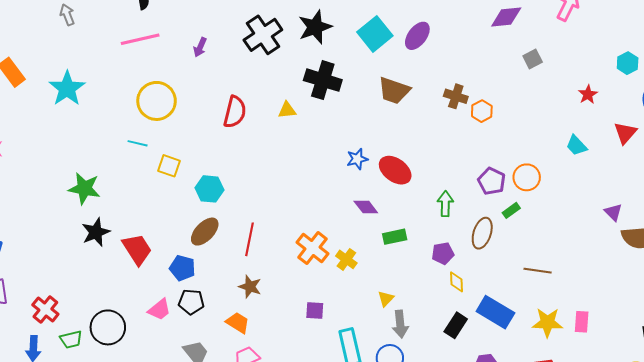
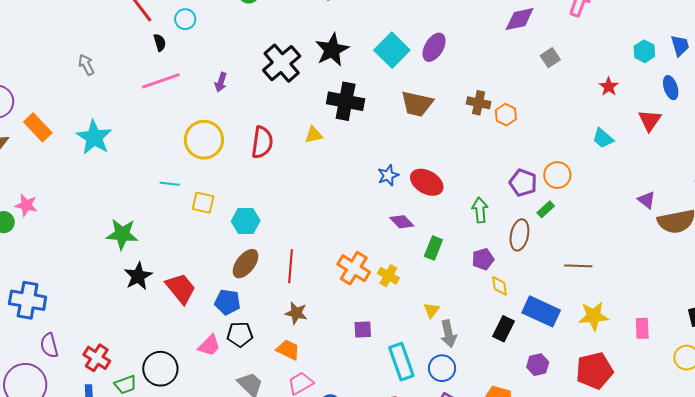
yellow circle: (157, 101) -> (204, 140), moved
green rectangle: (395, 237) -> (433, 248), turned -50
pink rectangle: (582, 322) -> (642, 328), moved

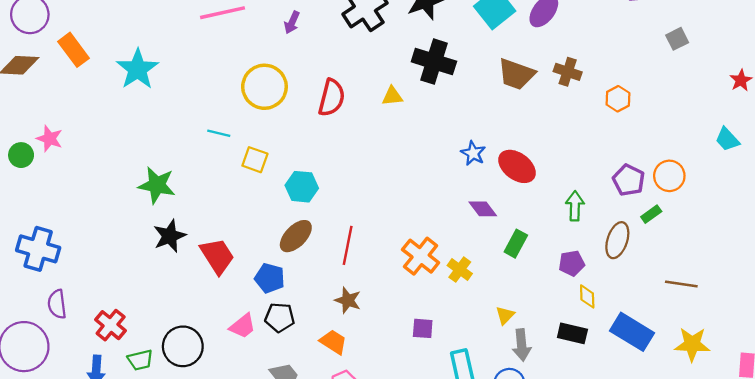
brown cross: (479, 103) -> (568, 72), moved
blue star: (388, 175) -> (473, 153), turned -30
black rectangle: (503, 329) -> (572, 333), moved, turned 70

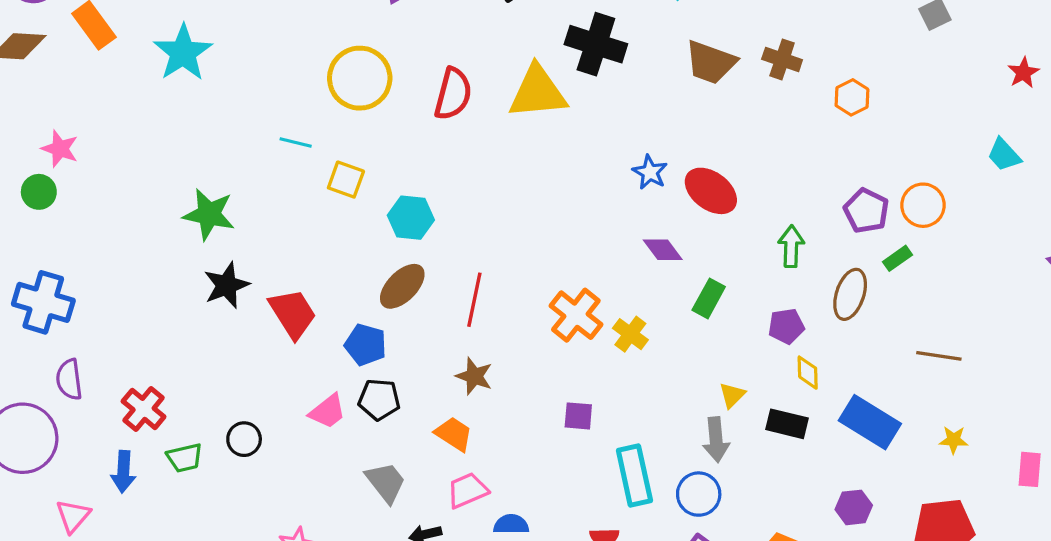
yellow triangle: (392, 96) -> (538, 92), size x2.0
green circle: (21, 155) -> (39, 192), moved
yellow triangle: (505, 315) -> (732, 395), moved
yellow star: (692, 344) -> (954, 440), size x0.6
black circle: (183, 346) -> (244, 439), size x0.6

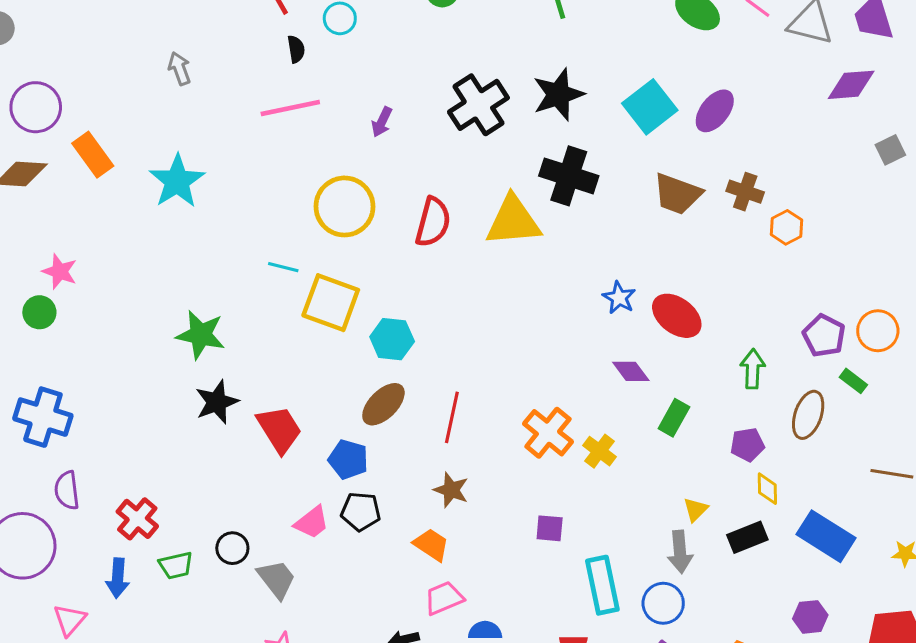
orange hexagon: (852, 97) -> (786, 227), moved
yellow square: (346, 180) -> (331, 303), size x1.6
green rectangle: (897, 258) -> (853, 381), turned 72
black rectangle: (787, 424) -> (747, 537), turned -36
gray trapezoid: (386, 482) -> (277, 579), moved

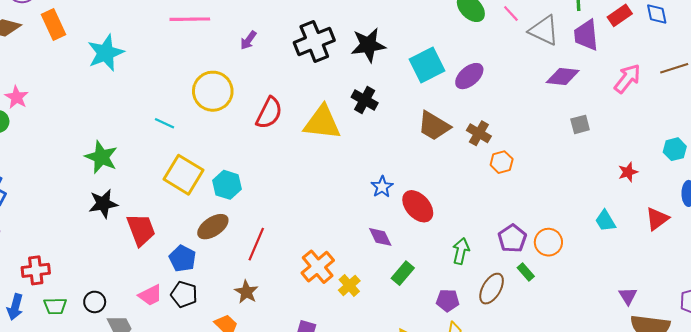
black cross: (569, 176) -> (365, 100), size x0.7
yellow square: (331, 303) -> (184, 175), moved
red cross: (137, 519) -> (36, 270), turned 32

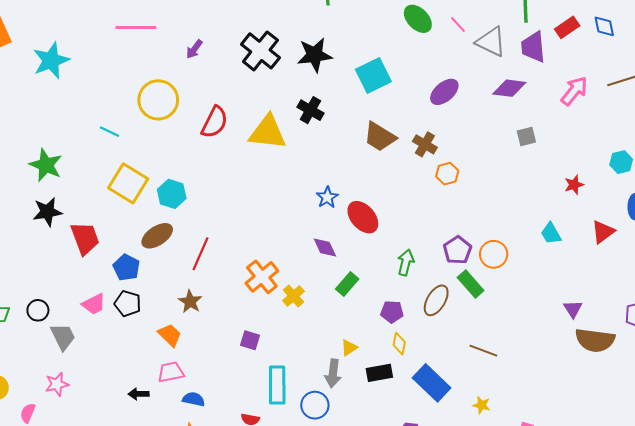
black cross: (314, 41) -> (260, 51), turned -30
purple ellipse: (469, 76) -> (444, 92), moved
green rectangle: (526, 272) -> (471, 284), size x1.5

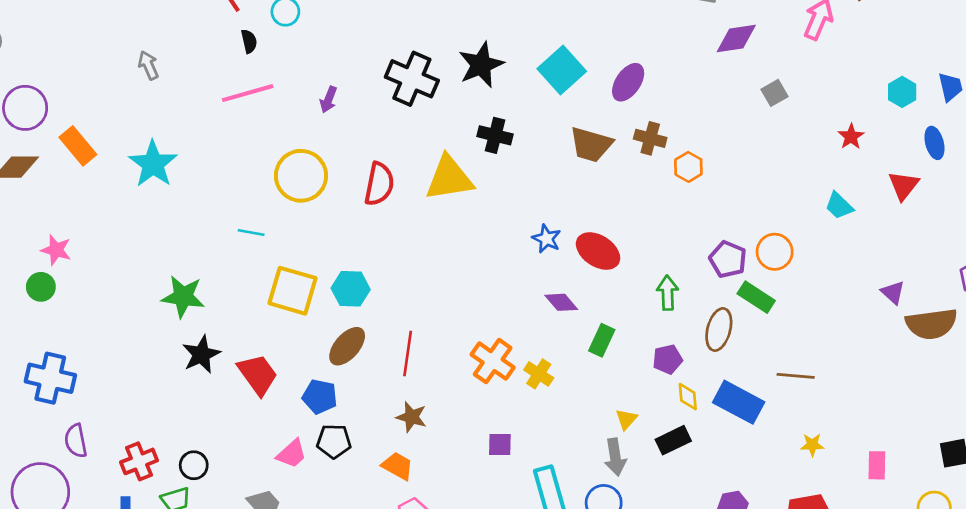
purple ellipse: (444, 92) -> (628, 82), moved
black circle: (38, 310) -> (194, 465), moved
blue rectangle: (432, 383) -> (739, 402), moved

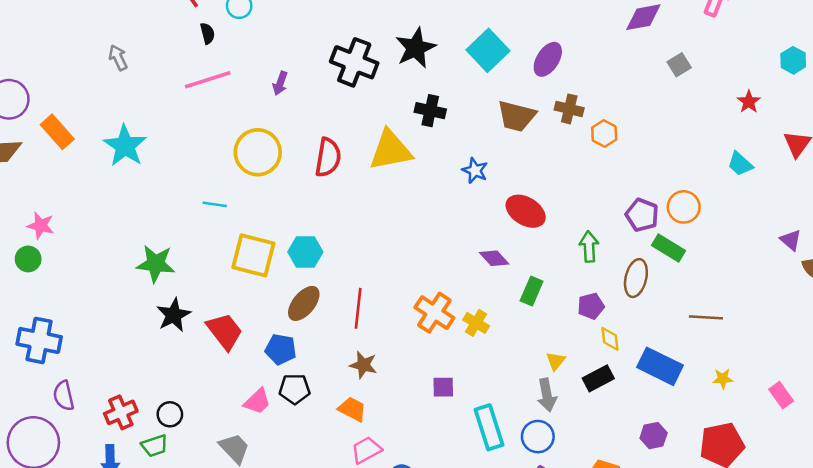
blue star: (546, 239) -> (475, 170), moved
blue rectangle: (739, 402) -> (660, 366), moved
pink rectangle: (877, 465) -> (781, 395), turned -35

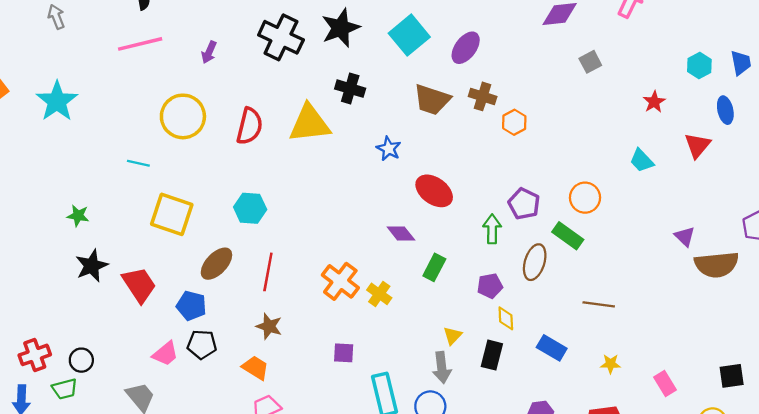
purple pentagon: (642, 215) -> (524, 204), moved
cyan hexagon: (305, 252) -> (250, 208), moved
green star: (156, 264) -> (78, 216), size x0.6
blue rectangle: (660, 366) -> (552, 348), size x0.7
black rectangle: (598, 378) -> (492, 355), turned -52

